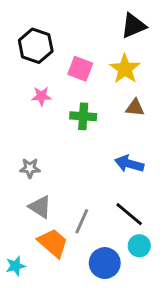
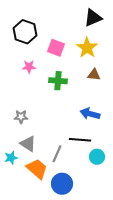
black line: (129, 214) -> (80, 140), moved, turned -35
cyan circle: (139, 246) -> (97, 157), moved
blue circle: (105, 263) -> (62, 184), moved
cyan star: (16, 266) -> (11, 158), moved

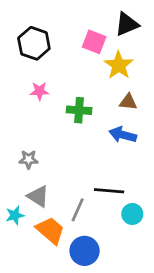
pink square: (56, 48) -> (94, 42), moved
blue arrow: (90, 114) -> (123, 135), moved

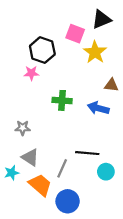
black hexagon: (34, 43) -> (42, 50), moved
brown triangle: (128, 102) -> (111, 85), moved
green cross: (79, 110) -> (62, 100), moved

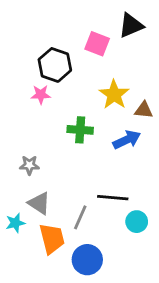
yellow star: (95, 52) -> (114, 95), moved
blue arrow: (98, 108) -> (127, 140), turned 140
orange trapezoid: (40, 185) -> (52, 239), turned 35

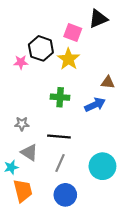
pink star: (41, 95) -> (21, 62), moved
yellow star: (114, 95) -> (69, 59), moved
black line: (113, 198) -> (59, 136), moved
cyan circle: (137, 222) -> (102, 166), size x1.6
orange trapezoid: (52, 239) -> (23, 191), moved

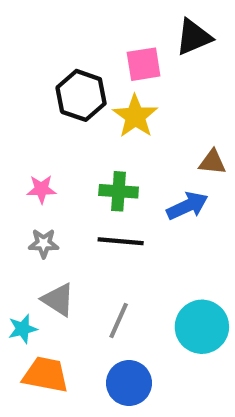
pink square: (73, 33) -> (144, 64), turned -30
pink star: (21, 62) -> (41, 189), moved
black line: (59, 136) -> (121, 241), moved
orange trapezoid: (23, 191) -> (46, 375), turned -65

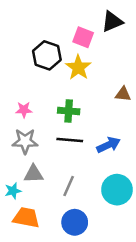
pink square: (144, 64) -> (83, 37), turned 30
blue arrow: (187, 206) -> (109, 145), moved
gray star: (44, 243) -> (25, 141), size x1.5
gray triangle: (58, 300) -> (34, 174), turned -35

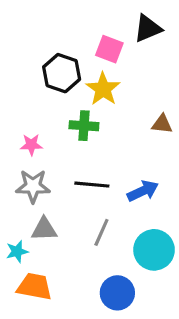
green cross: (69, 111) -> (84, 126), moved
gray line: (69, 186) -> (101, 232), moved
blue circle: (75, 222) -> (117, 293), moved

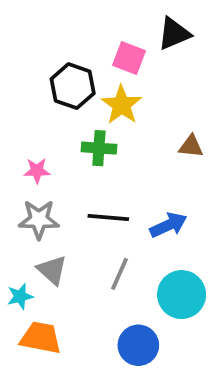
gray triangle: (44, 229) -> (52, 270), turned 44

